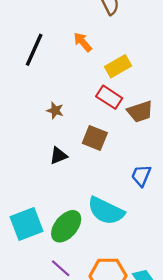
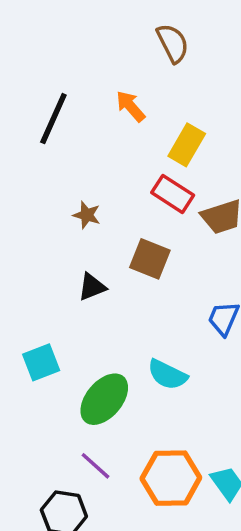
yellow rectangle: (118, 66) -> (187, 145), turned -30
cyan semicircle: (106, 211) -> (167, 375), size x0.7
cyan square: (26, 224) -> (41, 362), moved, size x0.7

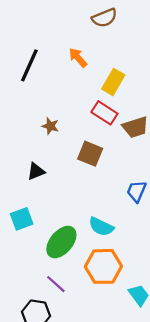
brown semicircle: (173, 43) -> (104, 18), turned 95
black triangle: (92, 287) -> (36, 171), moved
orange hexagon: (171, 478) -> (103, 266), moved

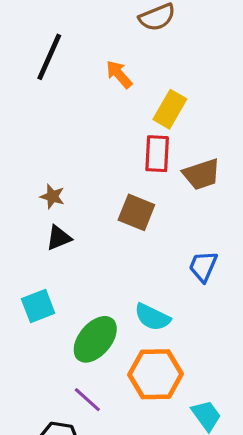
black line: (29, 65) -> (49, 57), moved
red rectangle: (104, 113) -> (157, 154), turned 60
brown star: (50, 126) -> (52, 197), moved

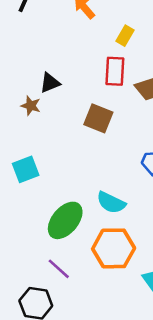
yellow rectangle: (170, 109) -> (125, 36), size x0.7
black triangle: (59, 238) -> (50, 83), moved
cyan square: (38, 306) -> (26, 169), moved

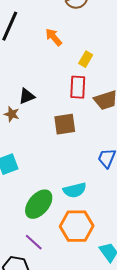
brown square: (98, 118) -> (65, 124), turned -30
cyan semicircle: (111, 203) -> (75, 190), turned -40

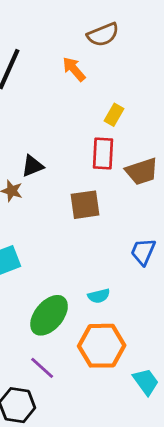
orange arrow: (54, 37) -> (74, 69), moved
cyan semicircle: (75, 190) -> (99, 296), size x0.7

